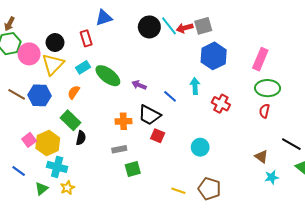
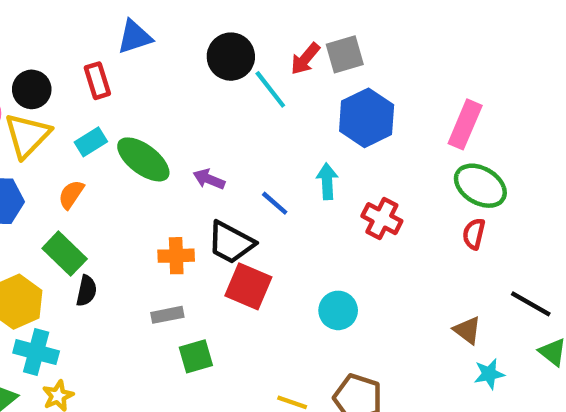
cyan line: (169, 26) -> (270, 89), moved
red arrow: (185, 28) -> (305, 59), turned -35
green ellipse: (268, 88) -> (480, 186), turned 30
red square: (158, 136) -> (248, 286), size x1.5

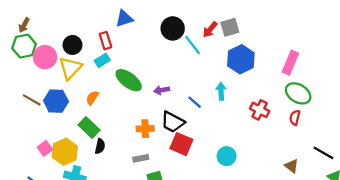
cyan rectangle: (91, 142) -> (102, 60), moved
purple arrow: (209, 179) -> (162, 90), turned -32
red cross: (382, 219) -> (260, 110), moved

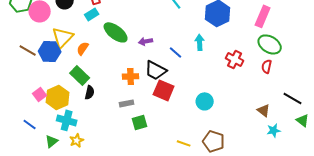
yellow triangle: (70, 68) -> (63, 37), moved

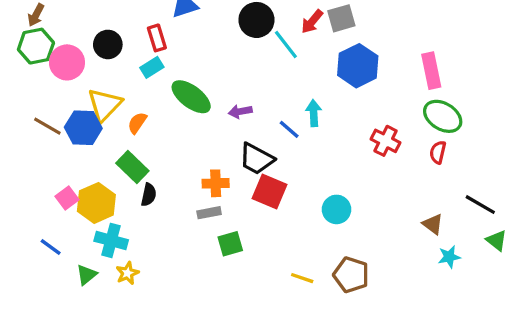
pink rectangle: (263, 16) -> (431, 71), turned -35
cyan arrow: (200, 42) -> (314, 113), moved
orange cross: (131, 76) -> (216, 183), moved

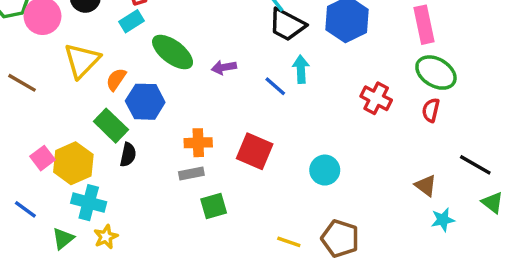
blue hexagon: (83, 128) -> (145, 102), moved
black trapezoid: (256, 159) -> (287, 25), moved

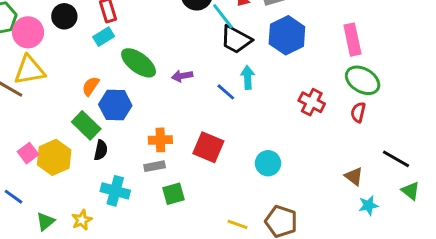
yellow triangle: (82, 61) -> (29, 70), moved, turned 36
cyan cross: (89, 203) -> (115, 191), moved

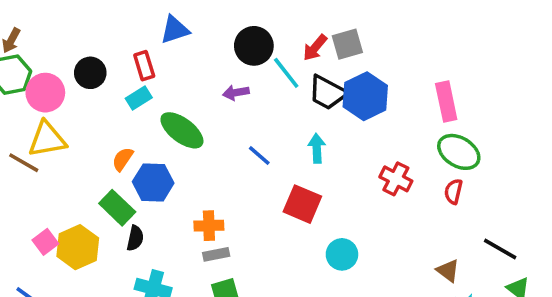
black trapezoid: (236, 40) -> (328, 93), moved
purple arrow: (182, 76) -> (236, 93), moved
blue line: (226, 92) -> (259, 156), moved
red square: (208, 147) -> (302, 204), moved
gray rectangle: (155, 166) -> (216, 254), moved

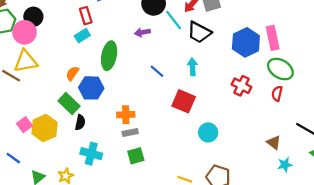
black circle: (90, 73) -> (33, 17), moved
blue hexagon: (365, 96) -> (246, 42), moved
green ellipse: (182, 130) -> (109, 56), turned 64

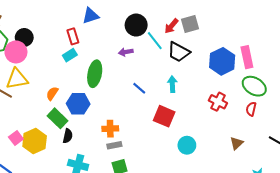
orange semicircle: (72, 73) -> (52, 93), moved
brown triangle: (274, 142) -> (237, 143), moved, turned 40

